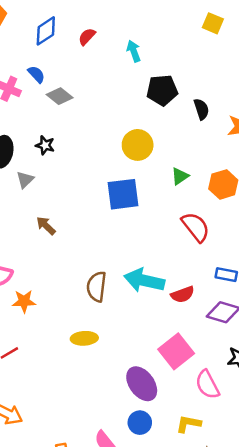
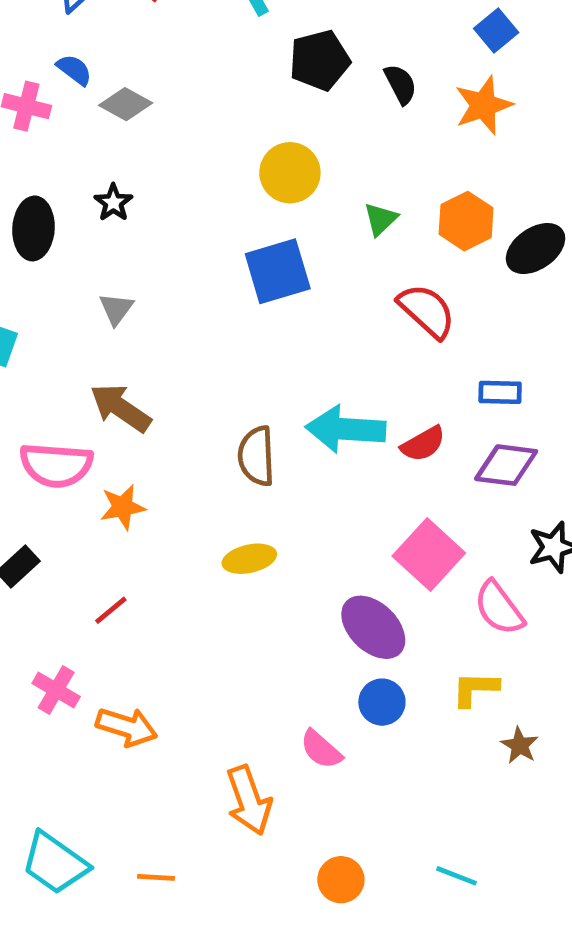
black star: (45, 145) -> (113, 203), turned 30
gray triangle: (25, 180) -> (116, 309), moved
brown arrow: (46, 226) -> (121, 408), moved, size x1.5

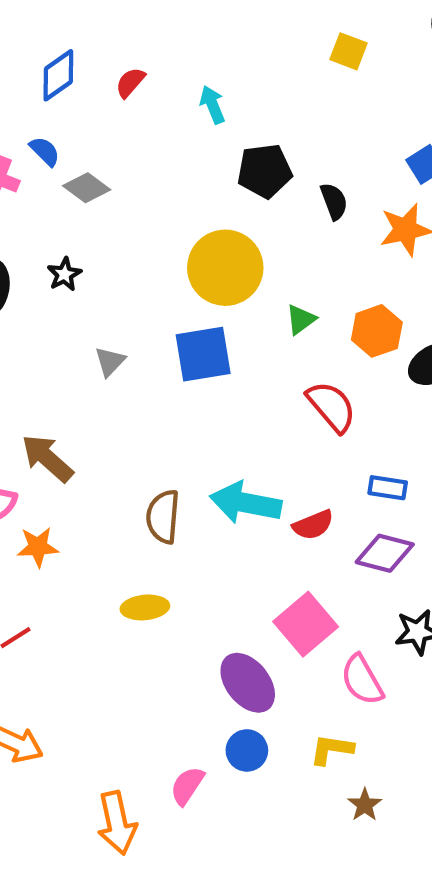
yellow circle: (290, 173) -> (225, 268), size x1.4
gray triangle: (116, 309) -> (110, 362), moved
pink semicircle: (321, 749) -> (187, 786), turned 75

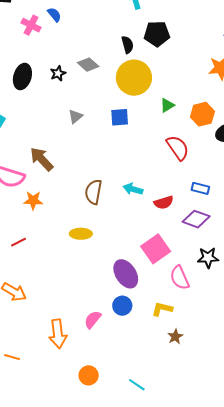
gray diamond: (87, 188) -> (88, 65), moved
black semicircle: (334, 201) -> (127, 45), moved
blue square: (203, 354) -> (120, 117), size x0.7
cyan arrow: (246, 503) -> (133, 189), size x0.6

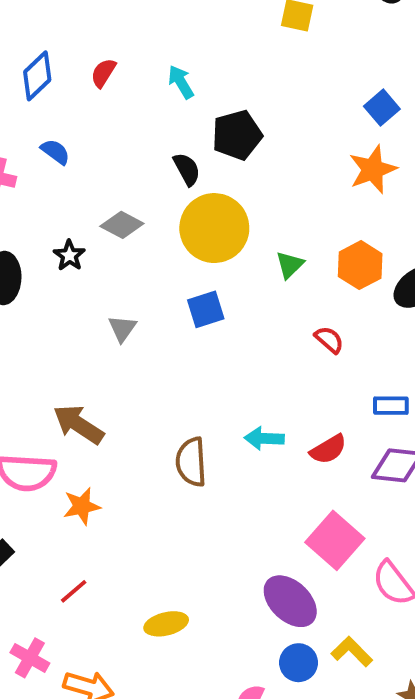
blue semicircle: (54, 15) -> (55, 152), moved
red semicircle: (178, 148) -> (329, 340), size x0.6
yellow ellipse: (81, 234) -> (166, 624), moved
yellow L-shape: (162, 309) -> (352, 652), moved, turned 45

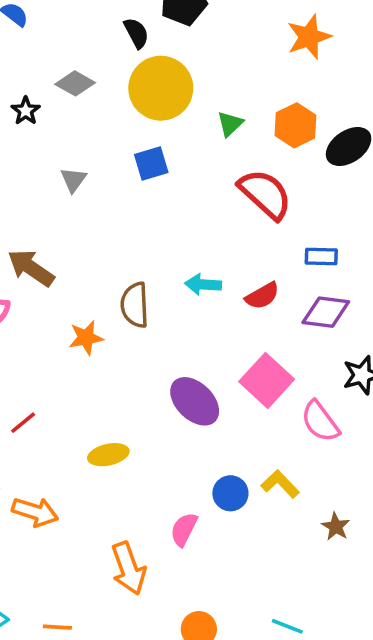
red semicircle: (329, 340) -> (265, 194), size x2.0
orange star: (82, 506) -> (86, 338), moved
purple ellipse: (290, 601) -> (195, 401), moved

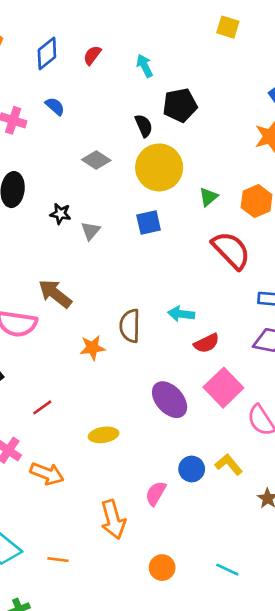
black star: (26, 111) -> (60, 214), moved, turned -30
red semicircle: (262, 296) -> (207, 343), moved

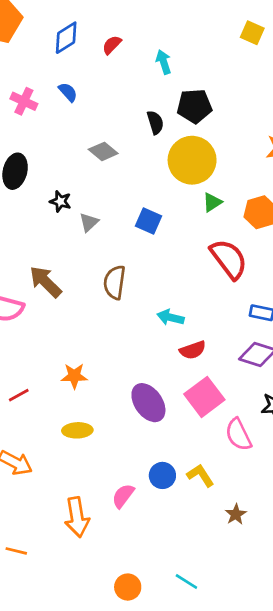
yellow circle: (159, 167) -> (192, 160), moved
blue square: (149, 223) -> (149, 221), turned 30
brown semicircle: (130, 326) -> (115, 282), moved
orange star: (92, 348) -> (74, 376), moved
orange circle: (162, 568) -> (128, 587), moved

